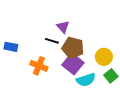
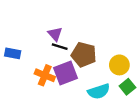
purple triangle: (63, 27) -> (55, 34), moved
purple square: (73, 64) -> (65, 73), moved, turned 30

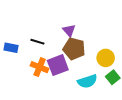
purple triangle: (55, 34) -> (69, 30), moved
black line: (60, 47) -> (37, 42), moved

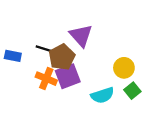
purple triangle: (69, 30) -> (81, 36), size x1.5
brown pentagon: (74, 49) -> (62, 57), moved, turned 30

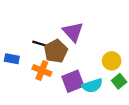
blue rectangle: (13, 56) -> (12, 59), moved
purple square: (68, 76) -> (73, 81), moved

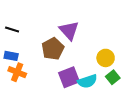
black line: (40, 44) -> (12, 29), moved
orange cross: (42, 71) -> (17, 72), moved

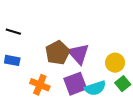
purple triangle: (69, 30) -> (79, 54), moved
orange cross: (17, 72) -> (40, 85), moved

